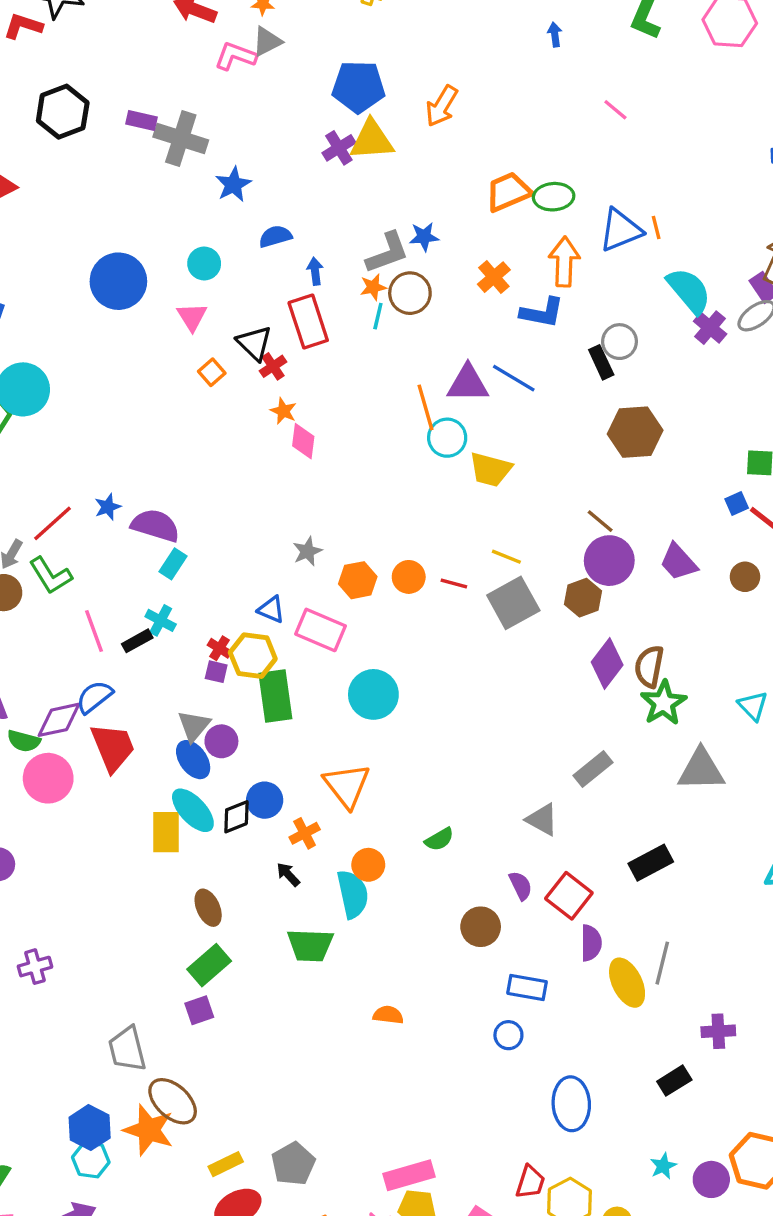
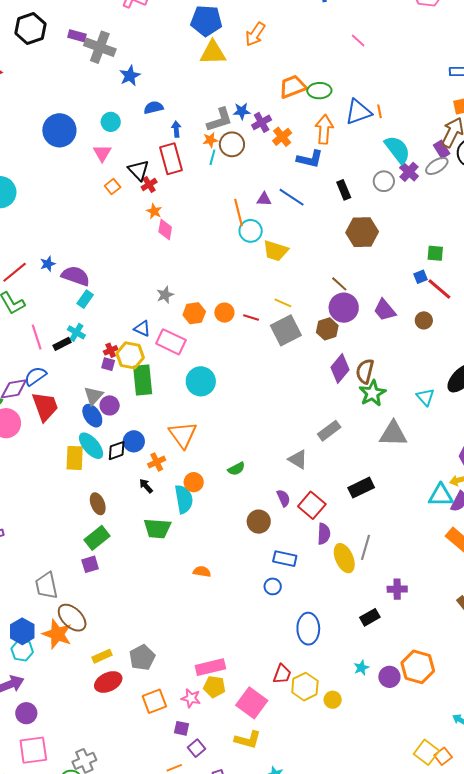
purple cross: (339, 148) -> (262, 122), moved
gray circle: (619, 342) -> (384, 181), moved
purple triangle: (468, 383) -> (264, 199), size x0.6
red cross: (219, 648) -> (111, 350), turned 32

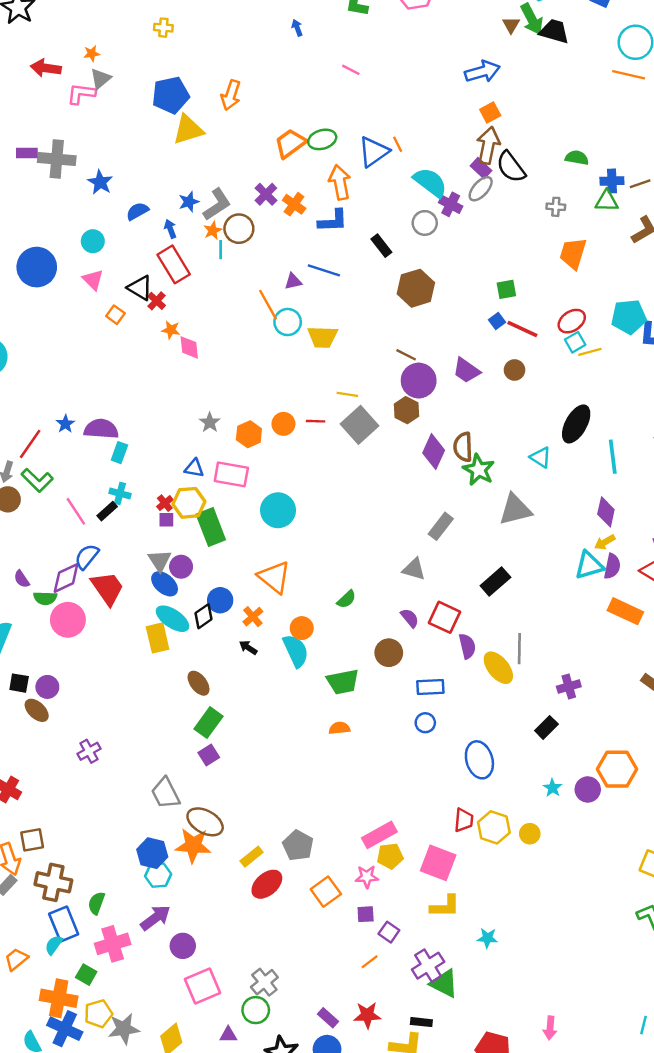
blue star: (242, 111) -> (189, 202), moved
green trapezoid: (157, 528) -> (343, 682), moved

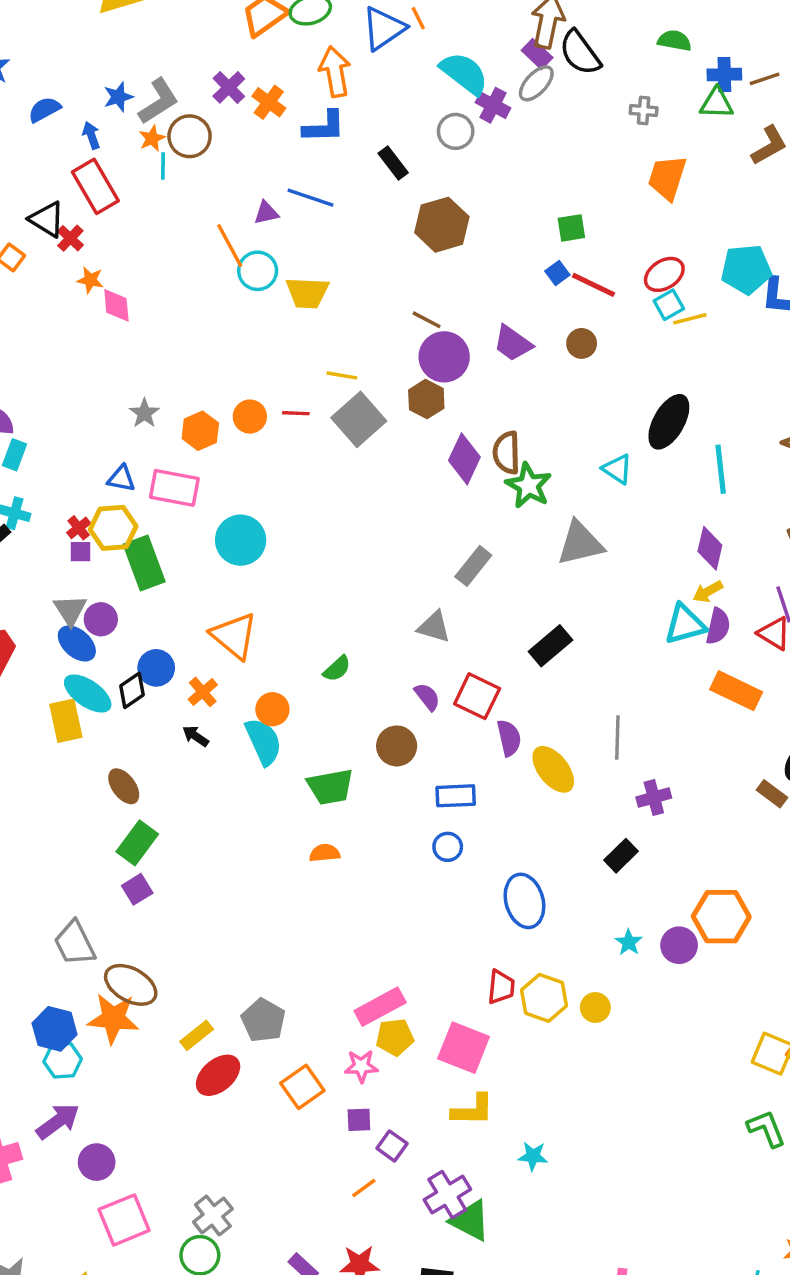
gray line: (519, 649) -> (617, 737), moved

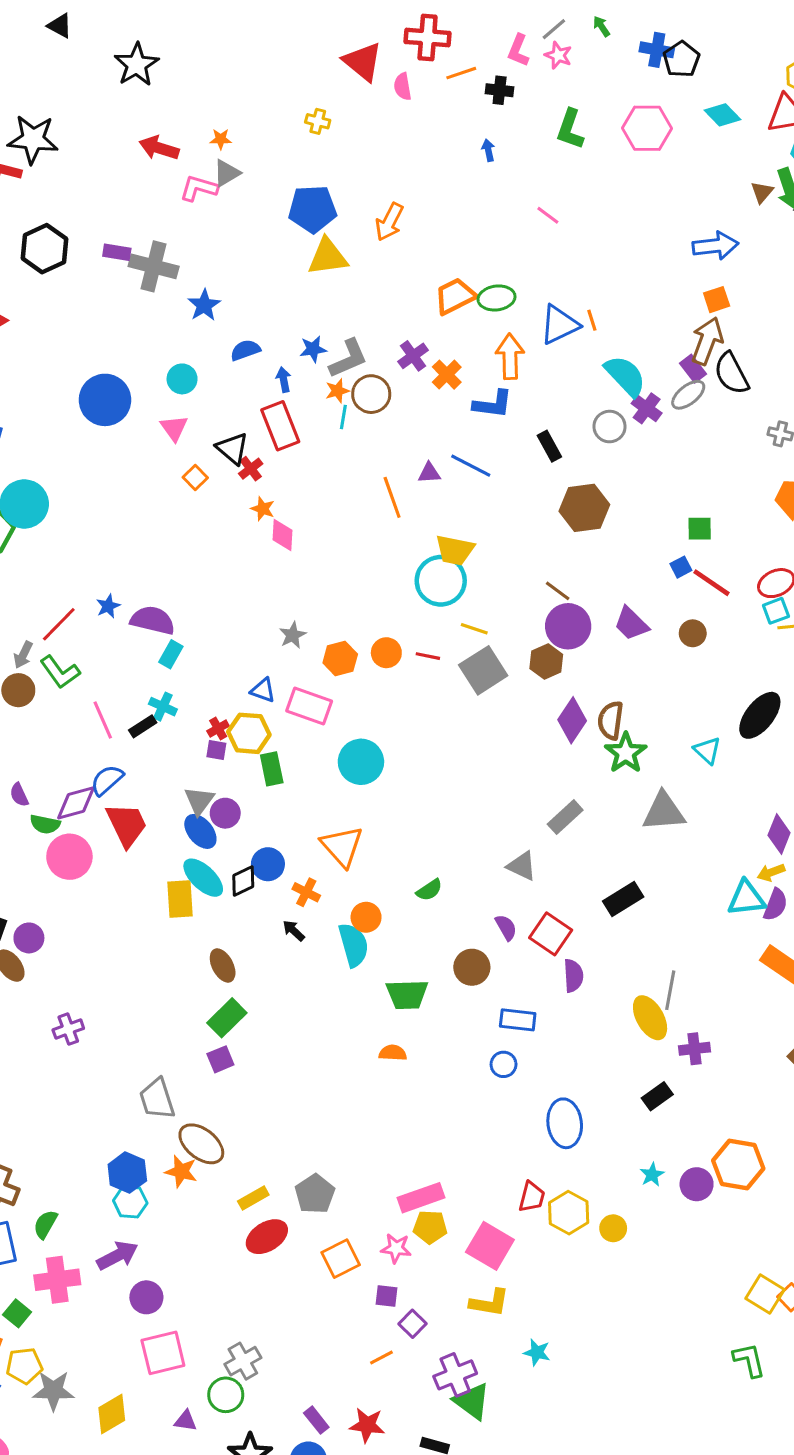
cyan circle: (258, 271) -> (441, 581), moved, size x1.4
green rectangle: (144, 563) -> (272, 769), size x0.7
orange cross: (203, 692) -> (306, 892), turned -32
yellow ellipse: (553, 769) -> (650, 1018), moved
orange star: (113, 1018) -> (181, 1171), size x0.7

